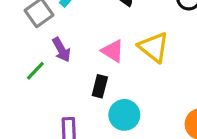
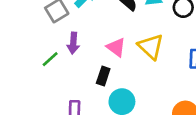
purple arrow: (61, 50) -> (73, 43), turned 30

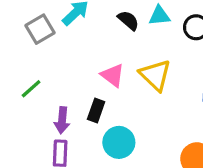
purple arrow: (73, 43) -> (62, 120), moved

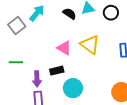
green line: (31, 89) -> (16, 62), turned 48
black rectangle: (96, 111) -> (57, 71), turned 64

